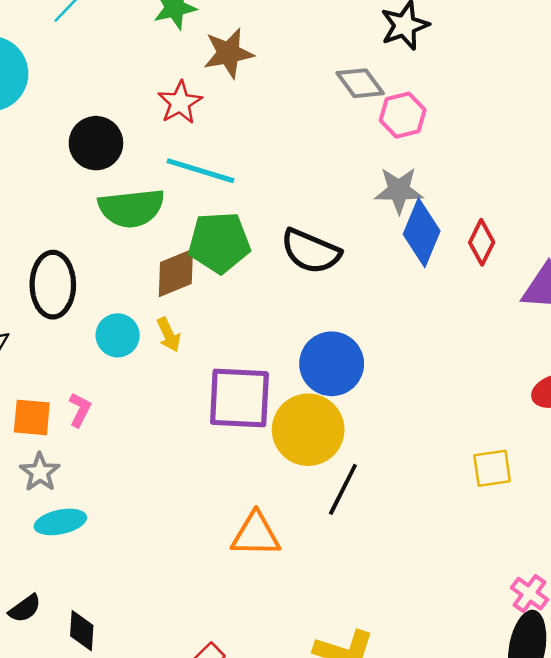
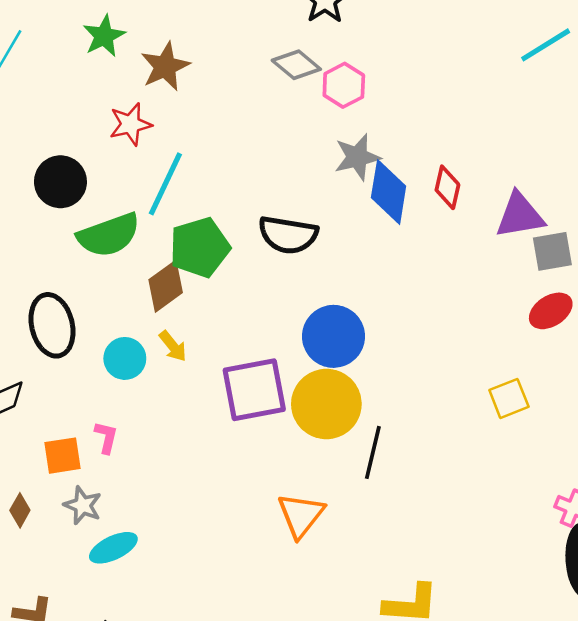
red star: (180, 103) -> (130, 124), turned 30
cyan line: (200, 171) -> (165, 184), turned -68
orange triangle: (256, 535) -> (301, 515), turned -39

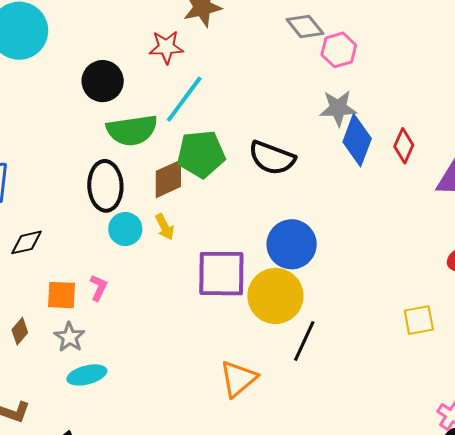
black ellipse: (52, 325) -> (105, 186), moved

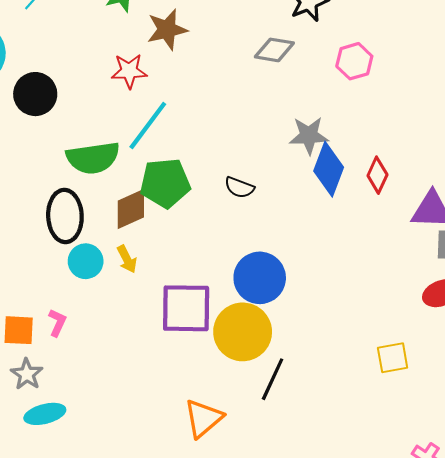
gray diamond: (305, 27) -> (274, 50), turned -42
pink hexagon: (339, 50) -> (354, 61), moved
black circle: (103, 81) -> (35, 94), moved
black semicircle: (272, 158) -> (239, 187), size x0.6

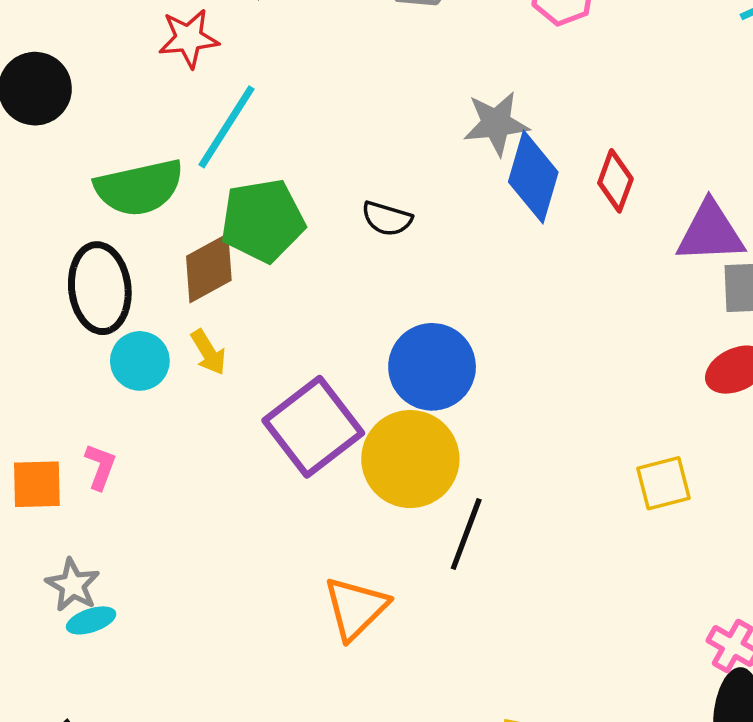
purple square: (186, 308) -> (313, 427), turned -34
gray star: (27, 374) -> (73, 585), moved
cyan ellipse: (45, 414) -> (91, 620), size x0.7

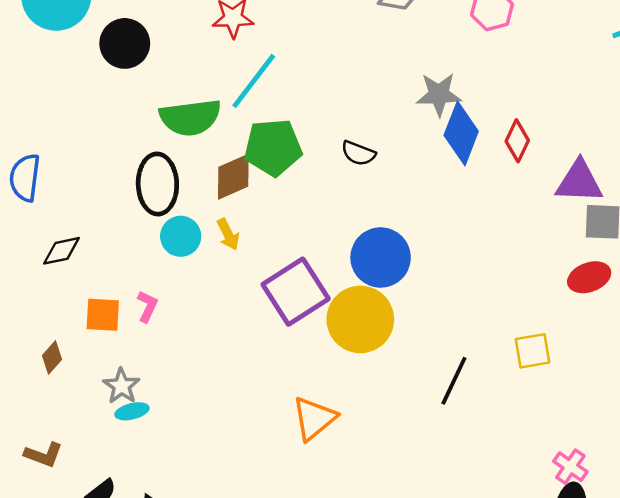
black line: (466, 534) -> (454, 381), moved

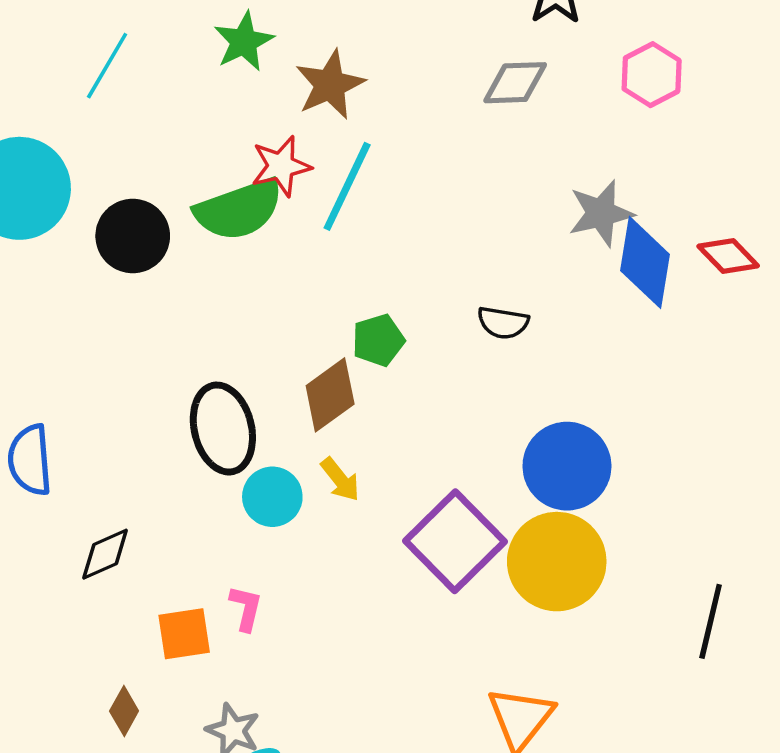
cyan line: (254, 81) -> (347, 186), moved
green semicircle: (190, 117) -> (239, 210), moved
red diamond: (517, 141) -> (728, 256), turned -57
green pentagon: (273, 147) -> (378, 340), size x0.6

